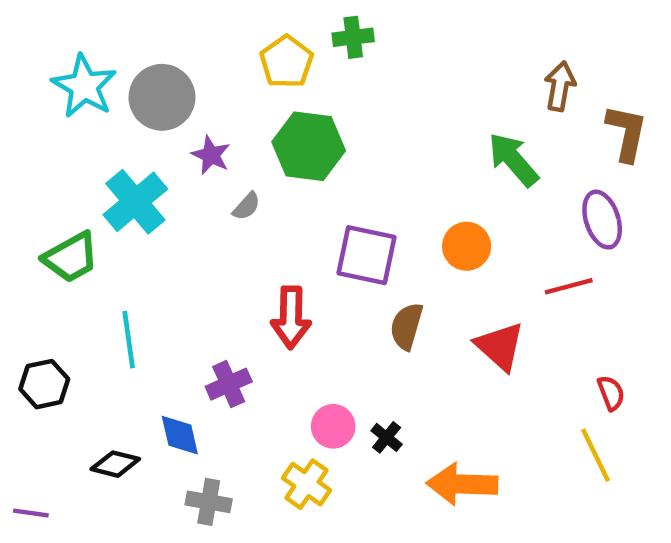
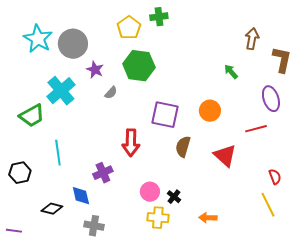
green arrow: (513, 160) -> (231, 72), size x0.6
yellow cross: (306, 484) -> (158, 218), moved, turned -30
orange arrow: (462, 484) -> (208, 218), size x0.6

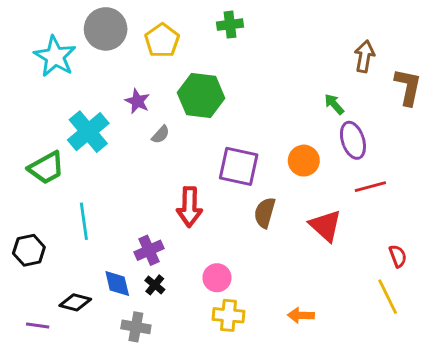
yellow pentagon: (129, 28) -> (162, 41), moved
gray circle: (73, 44) -> (106, 29), moved
purple ellipse: (271, 99) -> (353, 140), moved
black cross: (174, 197) -> (155, 285), moved
purple line: (14, 231) -> (38, 325), moved

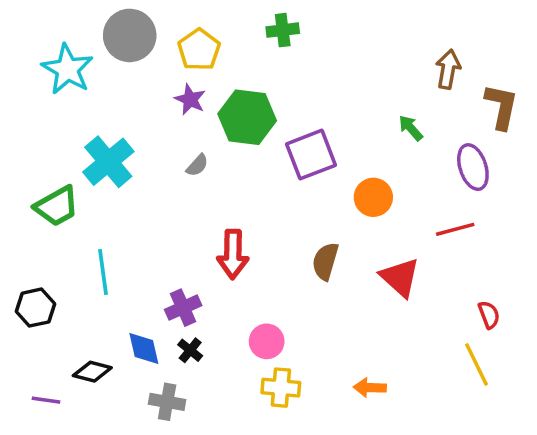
purple star: (137, 101) -> (190, 99), moved
purple ellipse: (353, 140) -> (473, 167), moved
purple square: (239, 166) -> (311, 155), moved, turned -33

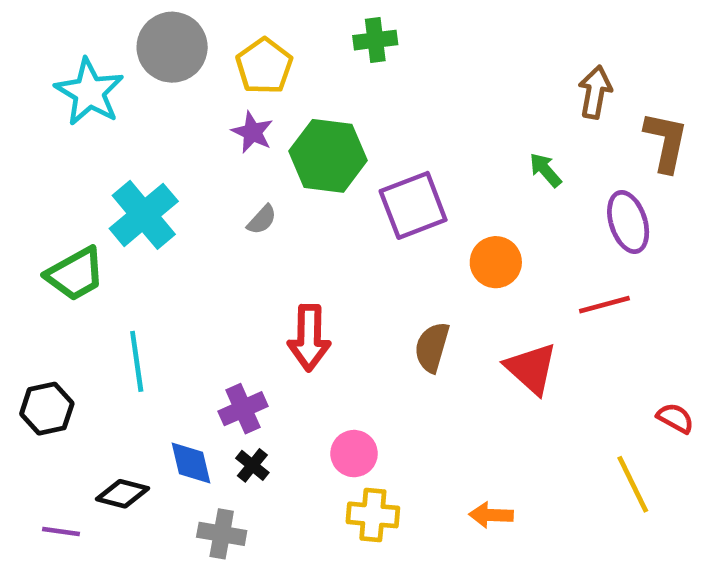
red semicircle: (489, 315) -> (675, 418), moved, turned -40

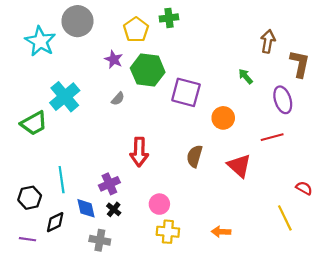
yellow pentagon: (264, 66) -> (136, 30), moved
purple square: (413, 205) -> (186, 92), turned 36
cyan line: (137, 361) -> (62, 180), moved
black hexagon: (47, 409) -> (30, 198), moved
black diamond: (122, 494) -> (55, 222), turned -40

